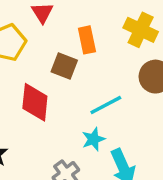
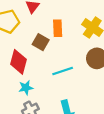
cyan star: (93, 139) -> (26, 88), moved

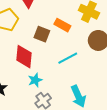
orange rectangle: (58, 28) -> (62, 25), moved, turned -49

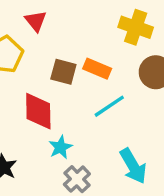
orange rectangle: (62, 25) -> (97, 69), moved

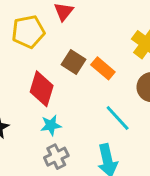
cyan line: (109, 106) -> (118, 118), moved, turned 64

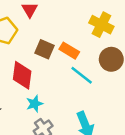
cyan line: (118, 118) -> (82, 75), moved

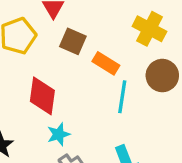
brown square: (44, 49) -> (73, 41), moved
cyan line: (82, 75) -> (122, 97), turned 60

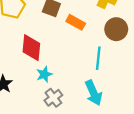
cyan line: (122, 97) -> (98, 58), moved

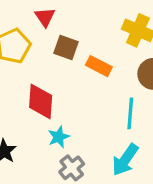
cyan arrow: (94, 93) -> (125, 160), turned 60

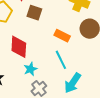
orange rectangle: (99, 66) -> (62, 36), moved
cyan line: (130, 113) -> (61, 60), moved, turned -30

